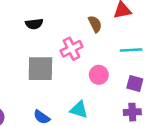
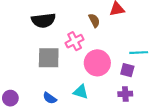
black semicircle: (34, 24) -> (43, 20), size x1.6
cyan line: (131, 50) -> (139, 53), moved
pink circle: (99, 75) -> (97, 63), size x1.6

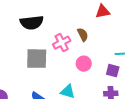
brown semicircle: (94, 20) -> (83, 35), moved
pink circle: (97, 63) -> (84, 64), size x0.6

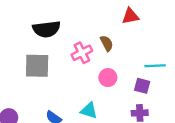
gray square: (37, 59) -> (37, 66), moved

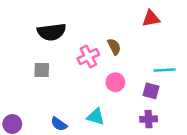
red triangle: (130, 16) -> (151, 18), moved
gray square: (37, 66) -> (42, 70), size x0.6

